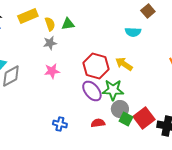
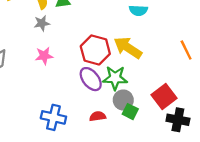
yellow arrow: (124, 64) -> (128, 48), size x1.4
red square: (144, 118) -> (164, 96), moved
blue cross: (60, 124) -> (53, 117), size x1.5

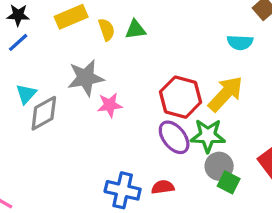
gray star: (42, 23) -> (86, 78), moved, size x1.6
yellow arrow: (128, 48) -> (226, 94), turned 100
red semicircle: (98, 116) -> (163, 187), moved

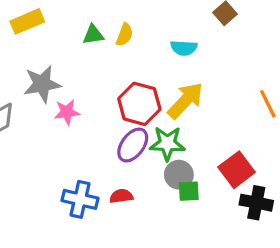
yellow semicircle: (107, 30) -> (124, 35), moved, turned 40
cyan semicircle: (240, 42) -> (184, 48), moved
purple ellipse: (174, 137) -> (133, 145), turned 76
green square: (229, 182) -> (189, 191), turned -30

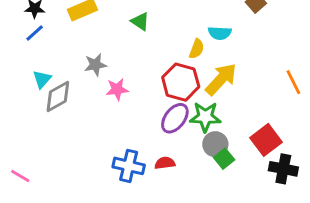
green triangle: (93, 35) -> (140, 21), turned 42
yellow semicircle: (124, 35) -> (197, 49), moved
gray star: (42, 84) -> (95, 65), size x0.7
green square: (189, 191) -> (224, 159), turned -36

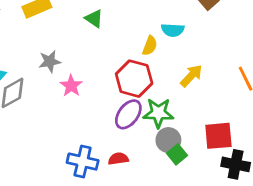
yellow arrow: (221, 79) -> (191, 76), moved, size x0.7
pink star: (117, 89) -> (71, 86), turned -30
red square: (266, 140) -> (218, 136), turned 32

